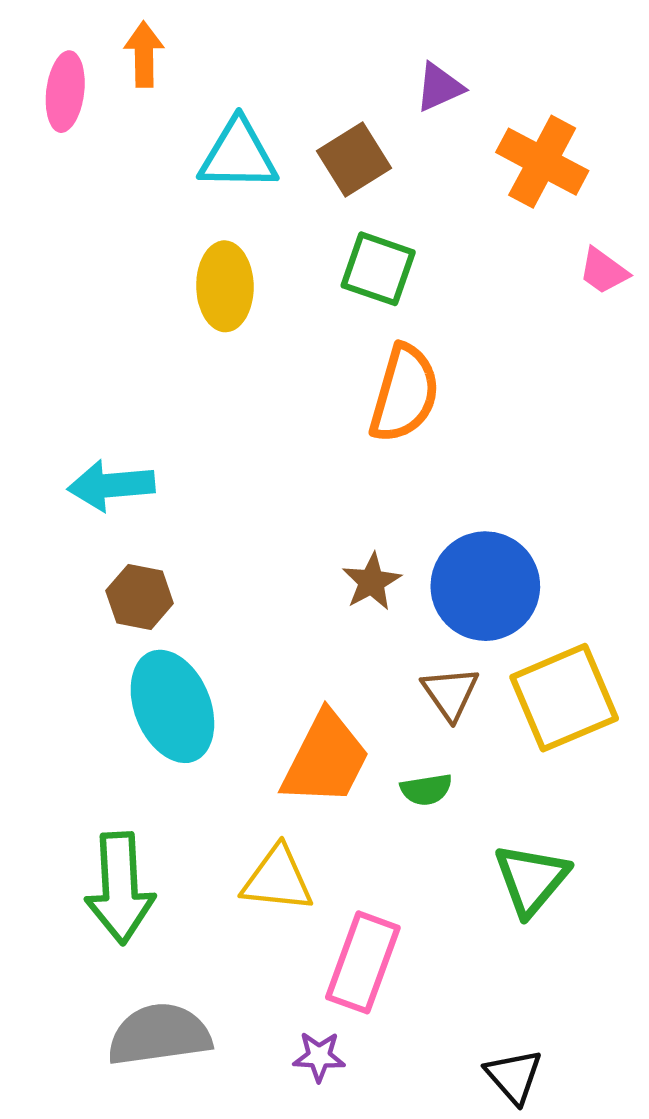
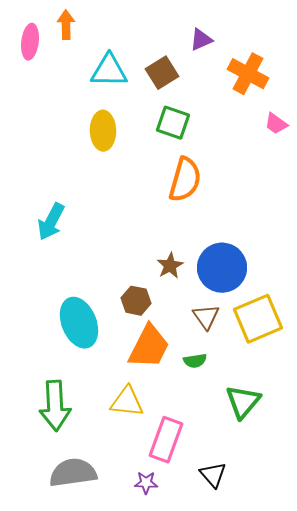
cyan arrow: (111, 485) -> (51, 222), turned -57
brown hexagon: (140, 597) -> (136, 301), moved
black triangle: (514, 1076) -> (213, 475), moved

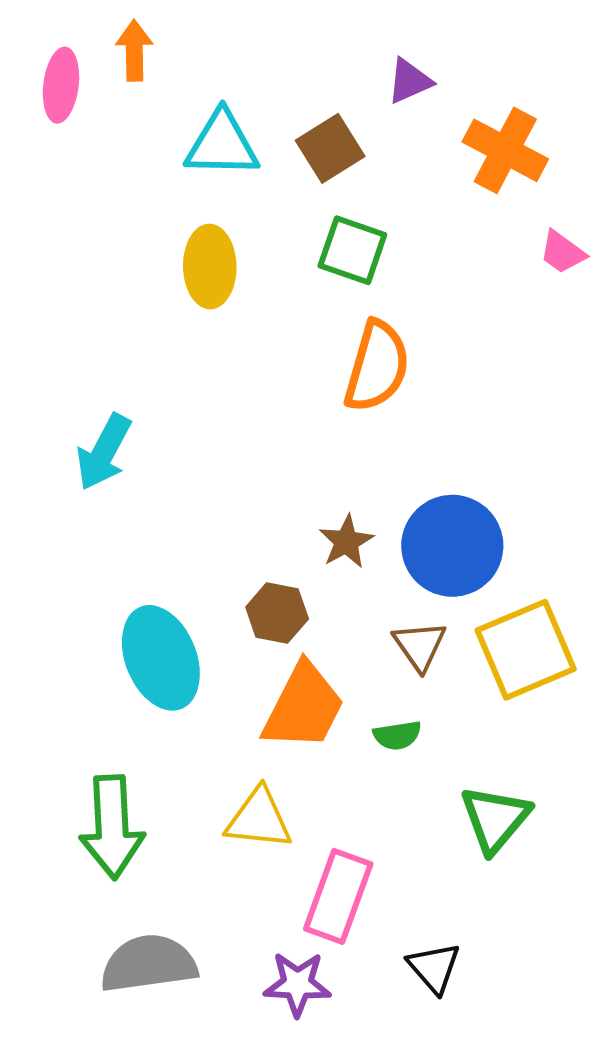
purple star: (146, 483) -> (297, 984), size x1.4

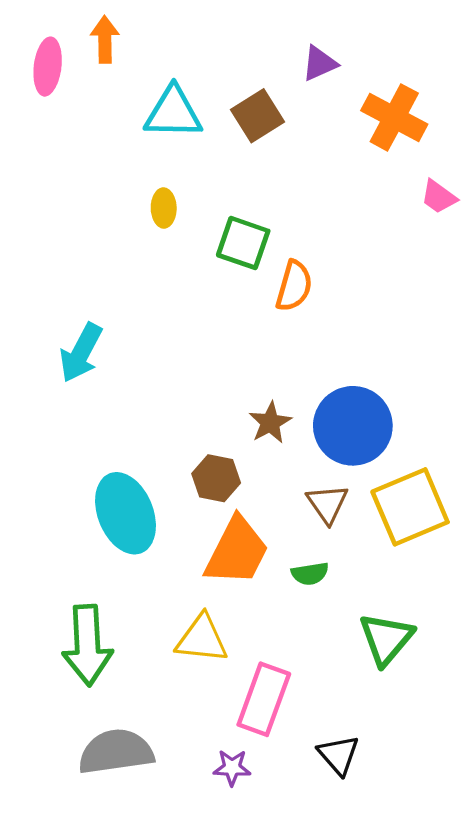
green square: (352, 250) -> (243, 243), moved
yellow ellipse: (210, 267) -> (164, 208), size x0.6
orange semicircle: (377, 366) -> (294, 286), size x0.7
purple star: (297, 984) -> (232, 768), size x0.7

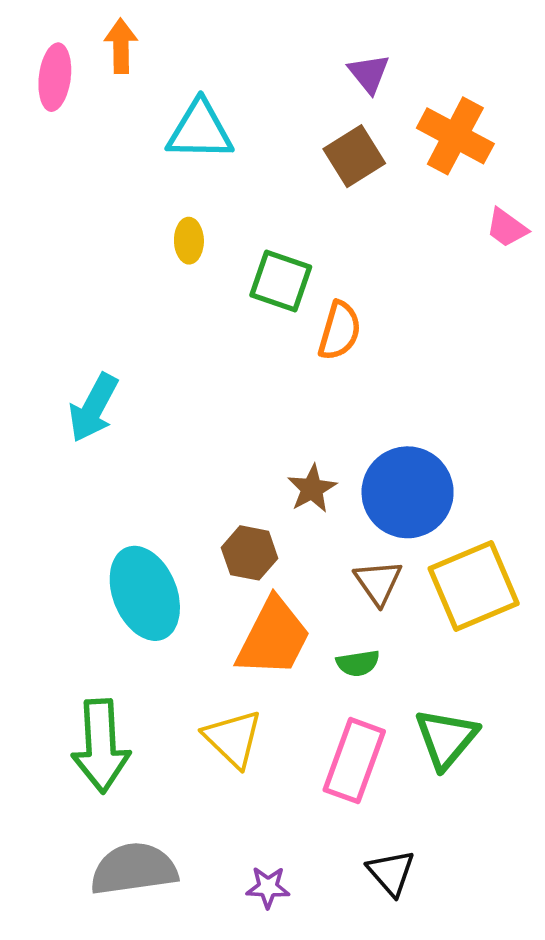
purple triangle: (319, 63) -> (369, 73), turned -45
brown square: (257, 116) -> (354, 156), moved
yellow triangle: (202, 639) -> (233, 738), turned 38
pink rectangle: (264, 699) -> (354, 761), moved

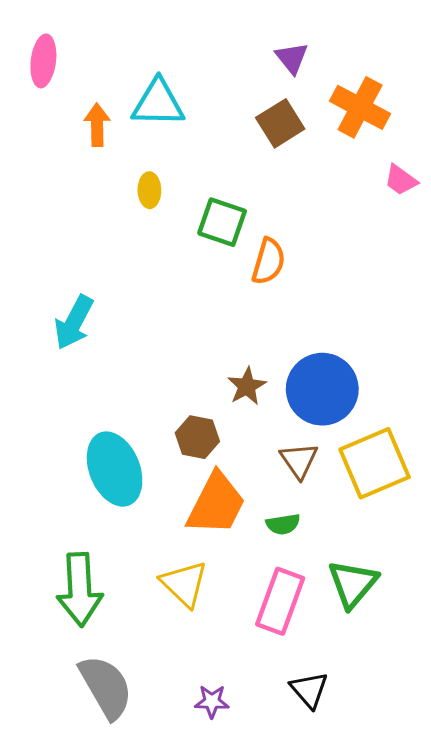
orange arrow: (121, 46) -> (97, 125), moved
gray semicircle: (134, 869) -> (106, 687), turned 68

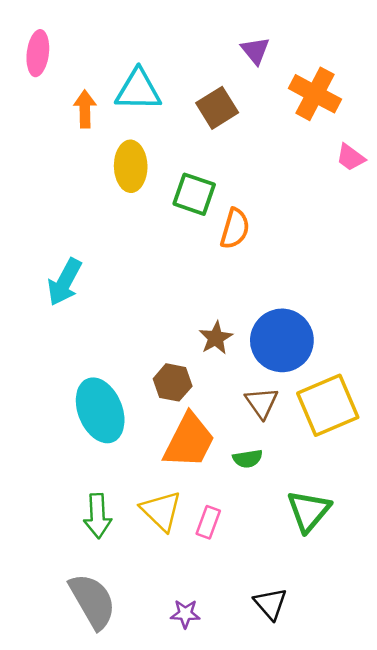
brown square: (280, 123) -> (217, 108), moved
yellow ellipse: (149, 190) -> (131, 166), size x1.6
green arrow: (80, 590) -> (98, 516), moved, size x0.7
pink rectangle: (280, 601) -> (208, 522), moved, size x0.6

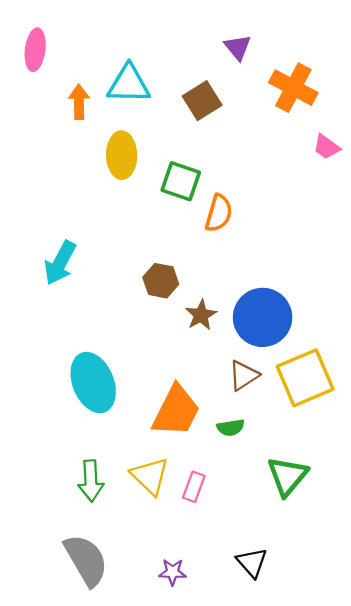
brown hexagon: (173, 382) -> (161, 281), moved
brown triangle: (262, 403) -> (244, 375), turned 32

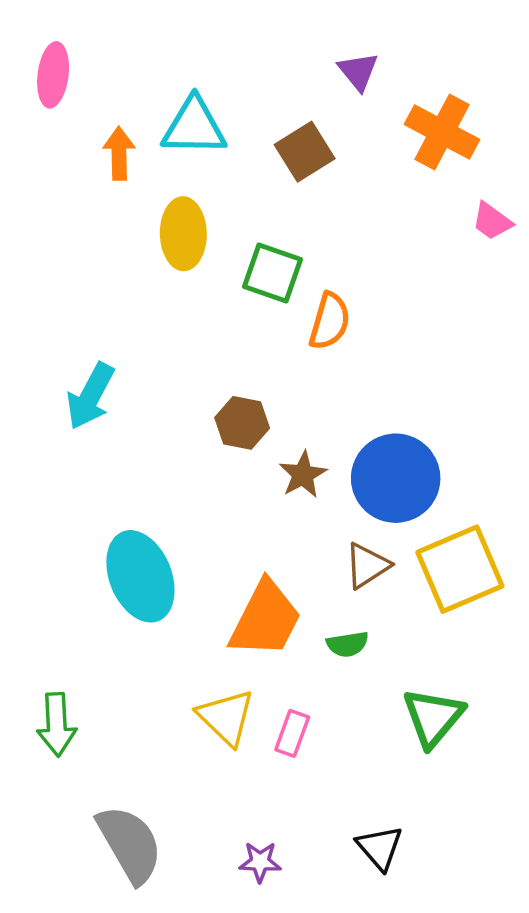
green arrow: (91, 481) -> (57, 724), moved

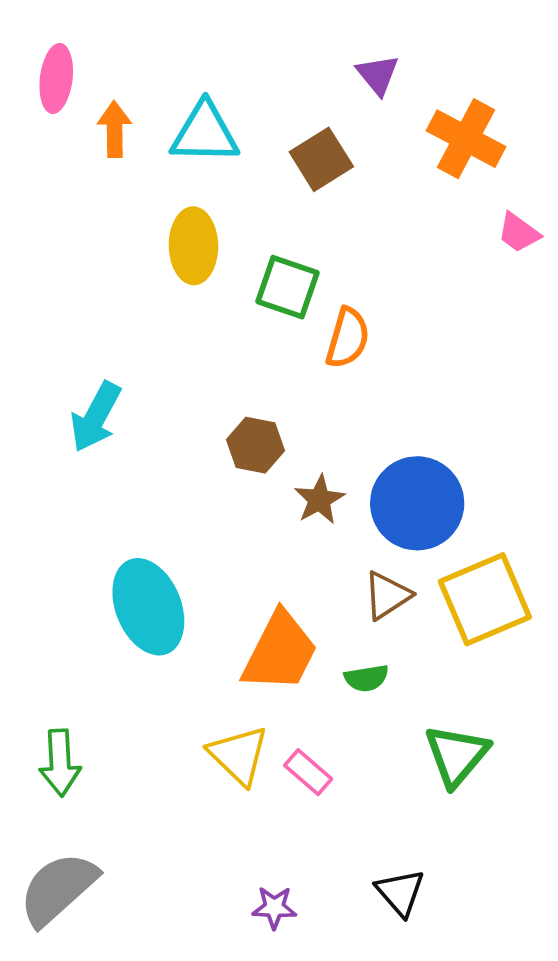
orange arrow: (119, 153) -> (115, 129), moved
pink rectangle: (292, 733) -> (308, 772), turned -69
gray semicircle: (130, 844) -> (58, 889), moved, turned -102

